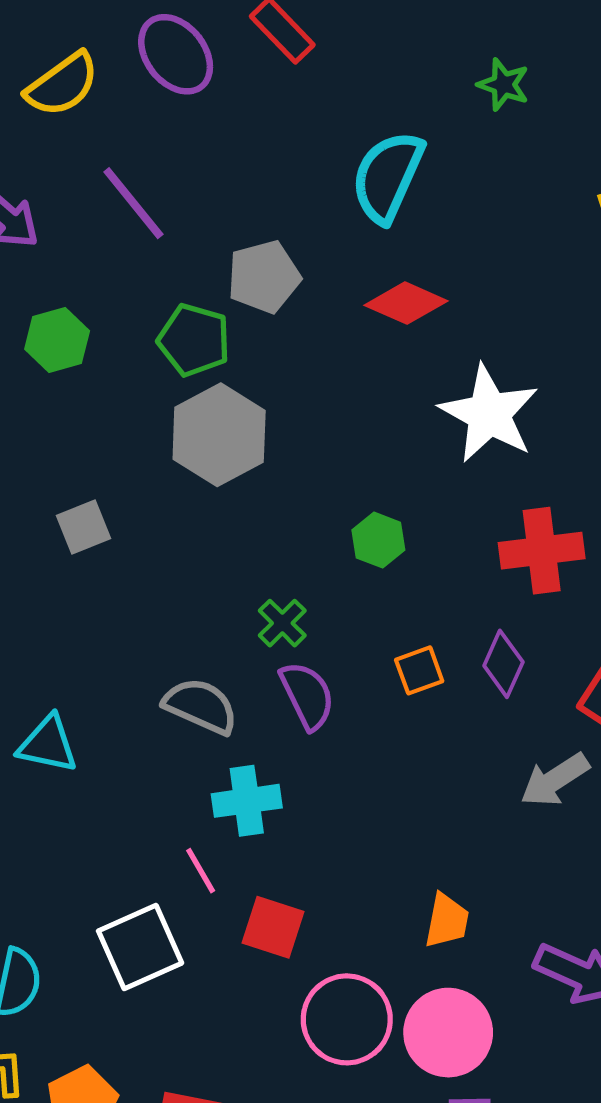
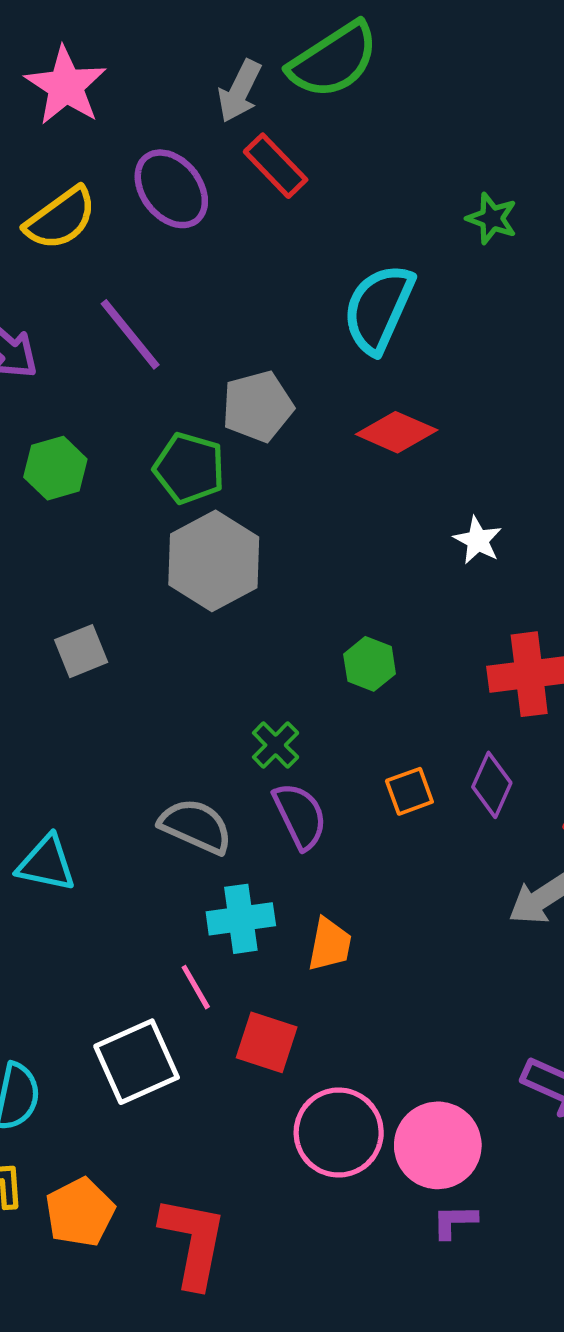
white star: (489, 414) -> (478, 540), size x0.5
orange trapezoid: (447, 921) -> (330, 945), moved

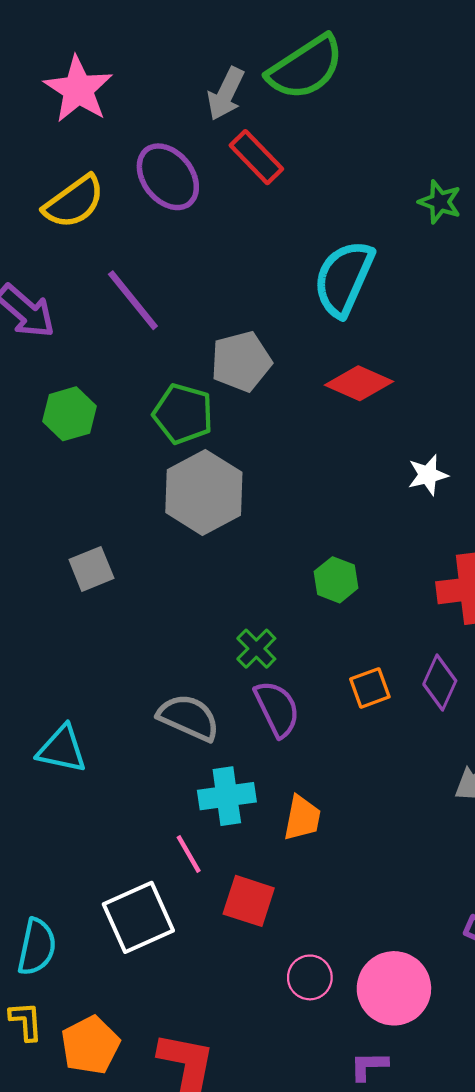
white star: (478, 540) -> (428, 475), turned 30
pink circle: (339, 1133) -> (310, 977), size x0.6
purple L-shape: (455, 1221) -> (369, 1066), moved

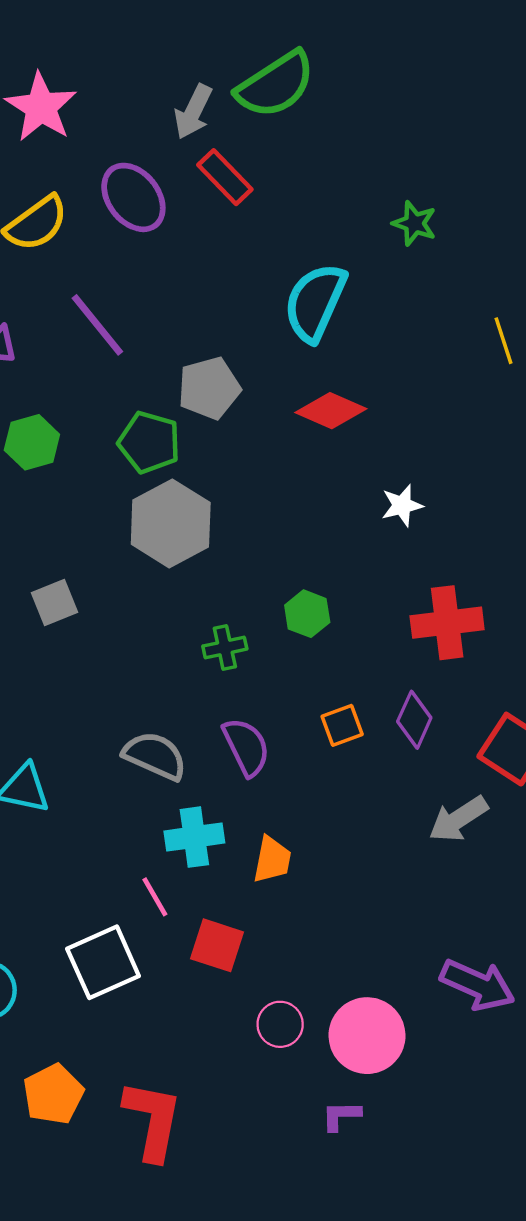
green cross: (256, 649) -> (225, 648), moved, turned 33

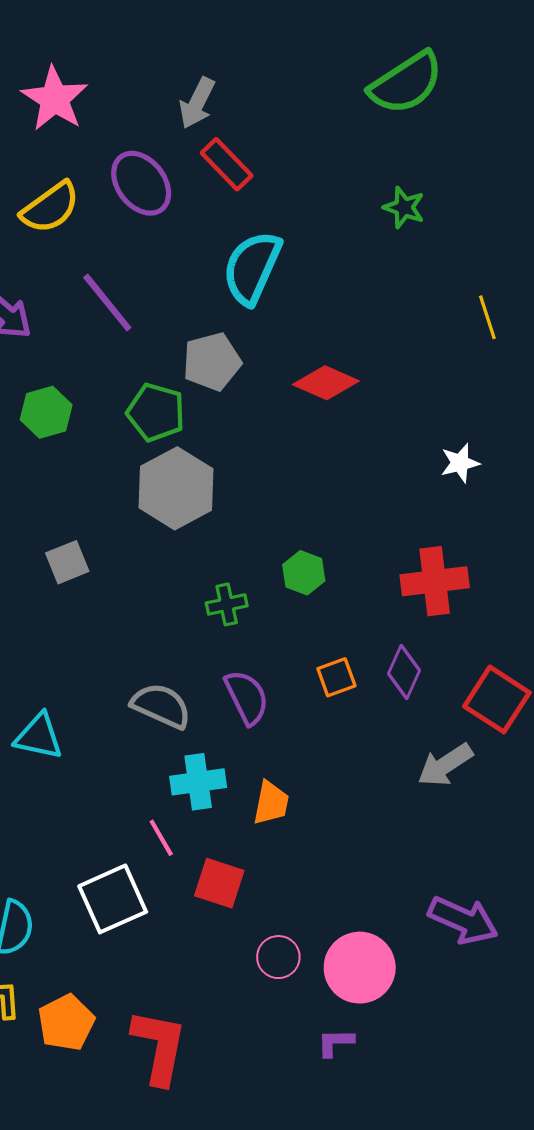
green semicircle: (276, 85) -> (406, 83), moved
cyan semicircle: (315, 302) -> (252, 268), moved
white star: (402, 505) -> (460, 463), moved

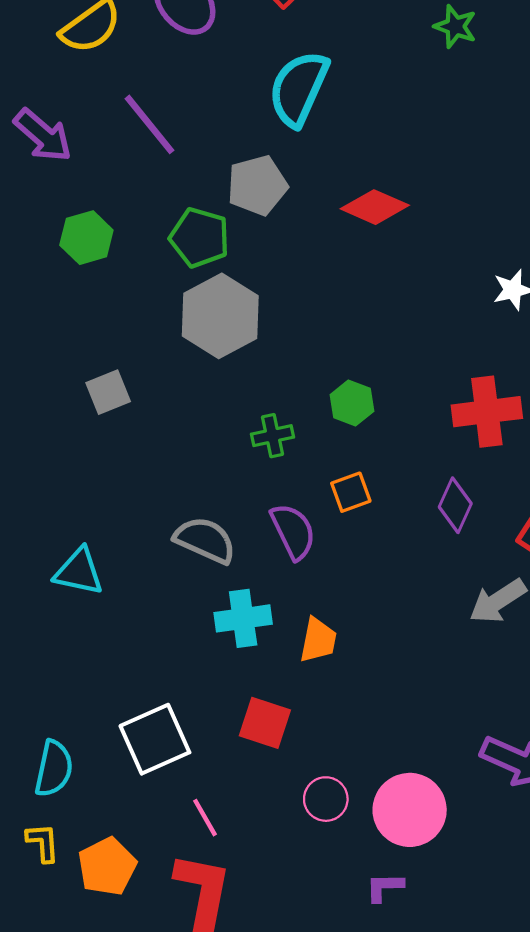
orange square: (336, 677) -> (351, 492), moved
pink line: (161, 838) -> (205, 818), moved

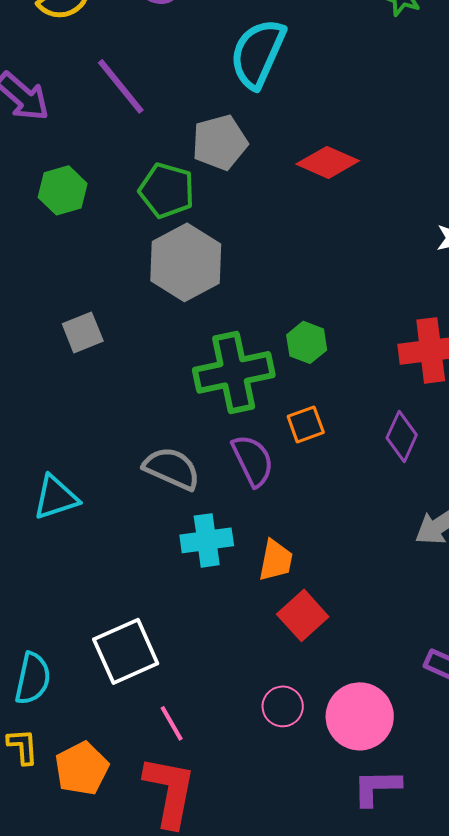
green cross: (272, 436) -> (234, 372), size x2.0
cyan triangle: (79, 572) -> (56, 497), turned -30
red square: (265, 723) -> (303, 615), moved, turned 30
purple L-shape: (385, 887) -> (377, 787), moved, size x1.4

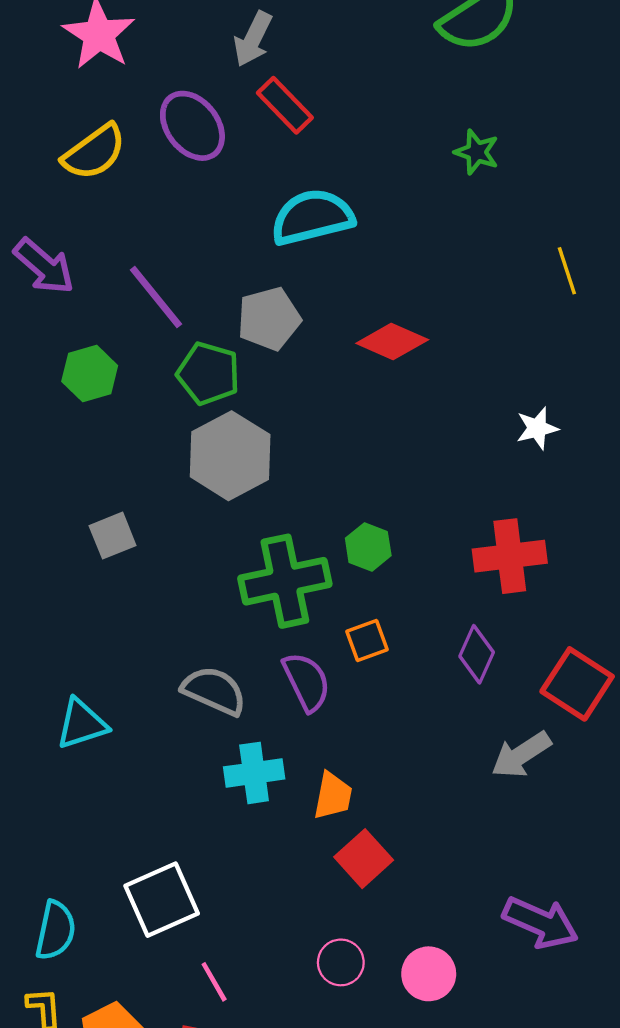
cyan semicircle: (258, 53) -> (312, 217), turned 52
purple line: (121, 86) -> (156, 297), moved
pink circle: (360, 716) -> (429, 974), size x0.7

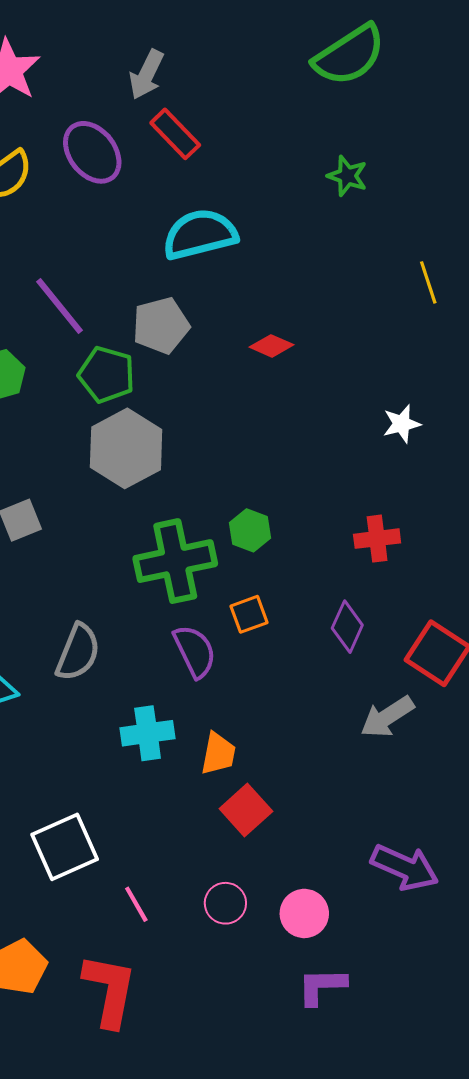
red diamond: (392, 342) -> (272, 346), size x0.7
red cross: (510, 556) -> (377, 539), size x0.7
gray semicircle: (214, 691) -> (78, 652), moved, turned 88
pink line: (214, 982) -> (136, 904), moved

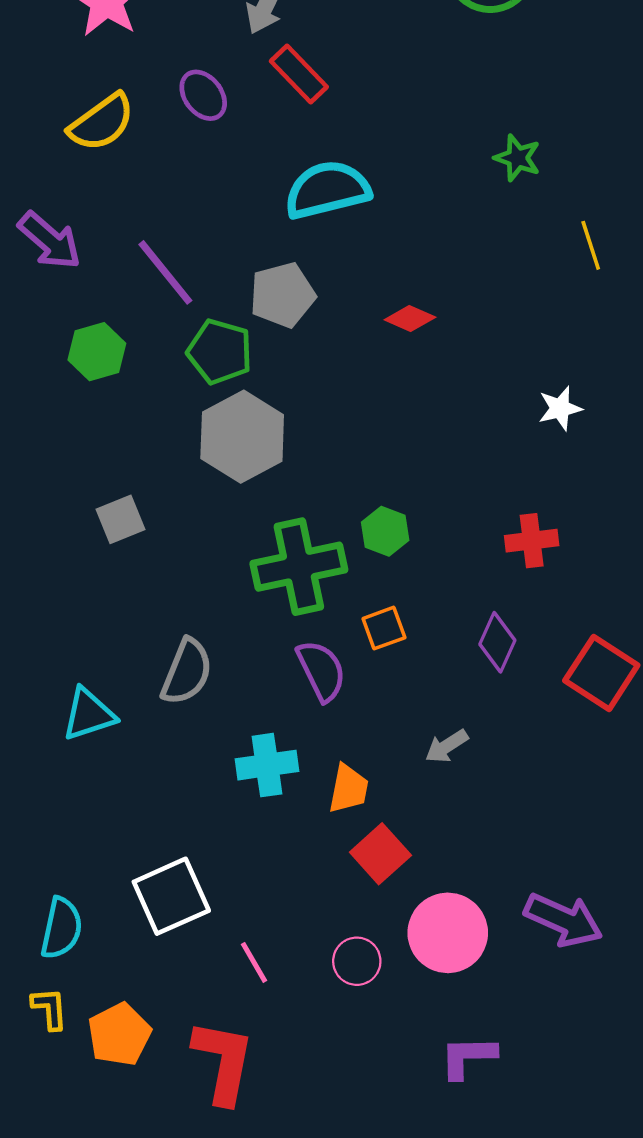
purple ellipse: (92, 152) -> (203, 95), size x0.7
green star: (347, 176) -> (517, 158), moved
gray arrow: (387, 717) -> (447, 746), moved, size x0.7
pink circle: (304, 913) -> (448, 933), moved, size x1.4

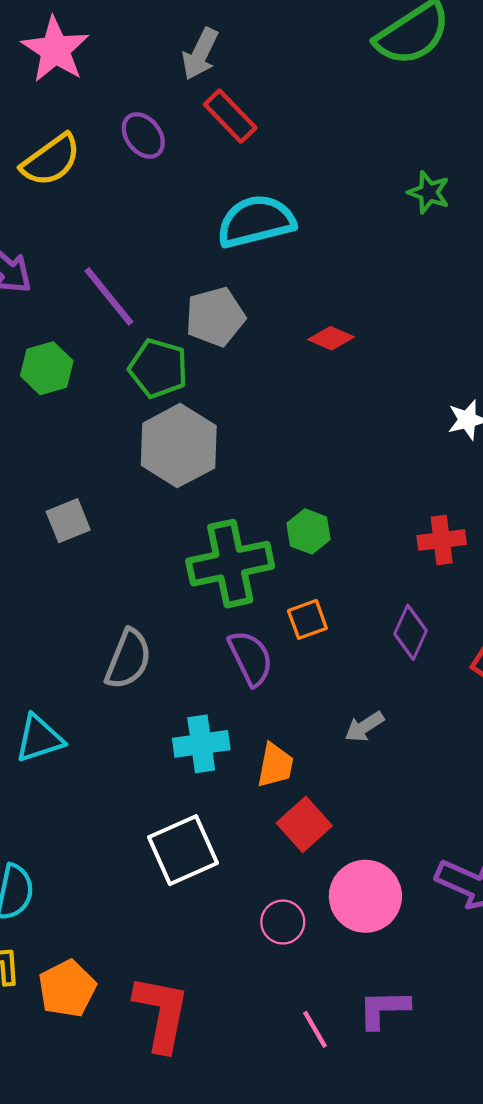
cyan triangle: (89, 714) -> (39, 739), moved
white square: (171, 896) -> (183, 850), moved
pink line: (254, 962) -> (315, 1029), moved

